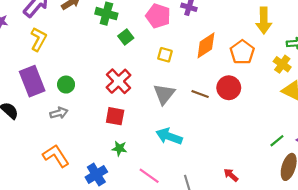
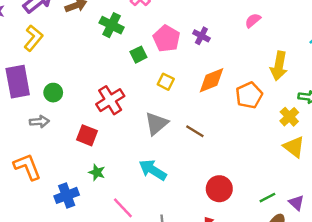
green square: (126, 37) -> (138, 55), moved
red circle: (229, 88) -> (219, 189), moved
red square: (115, 116) -> (87, 135), moved

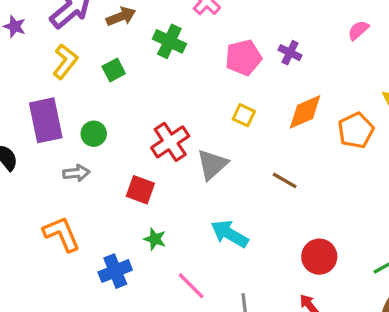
pink pentagon: (167, 39) -> (243, 58), turned 30
green square: (138, 55) -> (114, 70), moved
gray triangle: (156, 124) -> (212, 164), moved

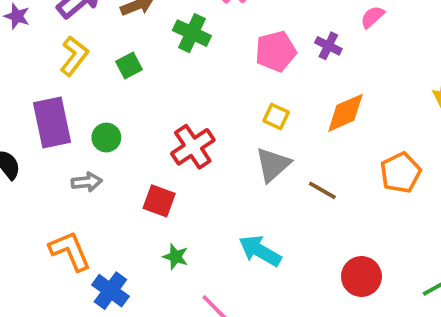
pink semicircle: (358, 30) -> (372, 17), moved
orange pentagon: (356, 130) -> (400, 173), moved
gray triangle: (212, 164) -> (273, 165), moved
blue cross: (115, 271) -> (110, 291), moved, turned -32

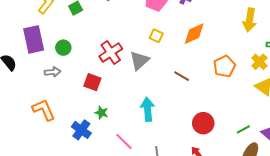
gray triangle: (273, 165) -> (139, 61), moved
cyan arrow: (260, 251) -> (148, 109), turned 55
blue cross: (110, 291) -> (81, 130), moved

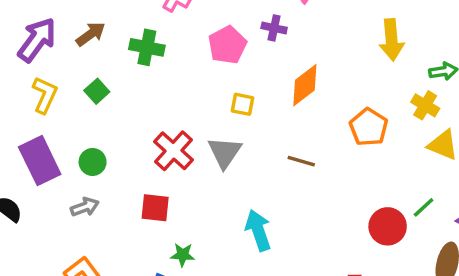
red circle: (203, 123) -> (388, 226), moved
green line: (243, 129) -> (424, 207), moved

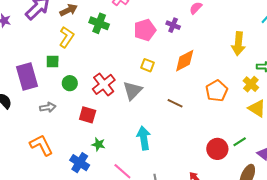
green square: (97, 91) -> (53, 62), moved, turned 32
yellow L-shape: (45, 95) -> (67, 37), moved
green circle: (93, 162) -> (70, 83), moved

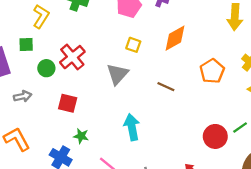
red cross: (104, 84) -> (72, 57), moved

